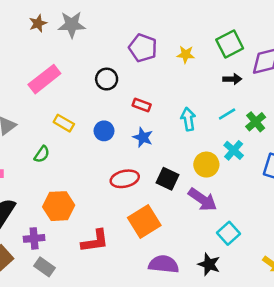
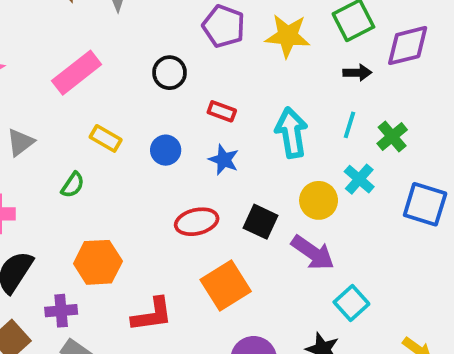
yellow star: (186, 54) -> (288, 36), size x1.6
cyan line: (227, 114) -> (350, 125), turned -42
cyan arrow: (188, 119) -> (291, 133), size x1.4

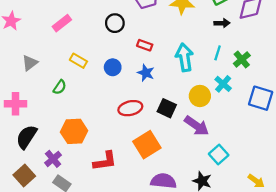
pink rectangle: (77, 73) -> (62, 23), size x0.7
purple cross: (61, 311) -> (53, 159), turned -35

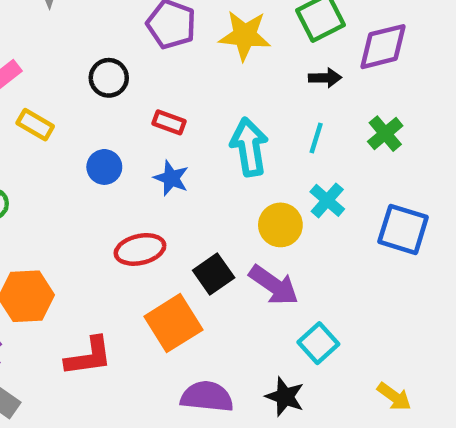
green cross: (242, 60) -> (385, 134), moved
yellow rectangle: (78, 61) -> (35, 125), moved
black square: (167, 108) -> (214, 274), moved, turned 30

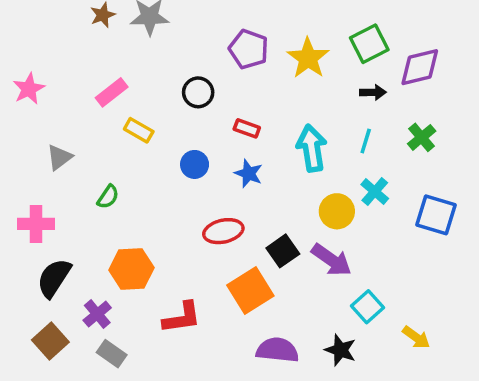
yellow star: (245, 35) -> (308, 58), turned 30
yellow arrow: (394, 397) -> (416, 337), moved

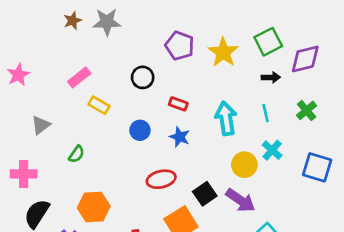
cyan line: (366, 141) -> (266, 113), turned -30

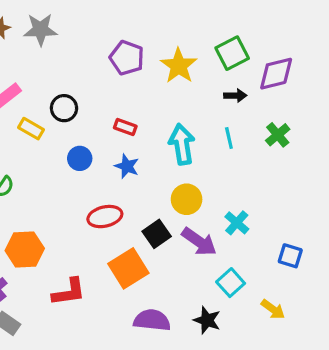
black circle: (143, 77) -> (64, 108), moved
cyan cross: (272, 150) -> (237, 223), moved
yellow circle: (244, 165) -> (187, 199), moved
blue square: (317, 167) -> (290, 256), moved, size x0.7

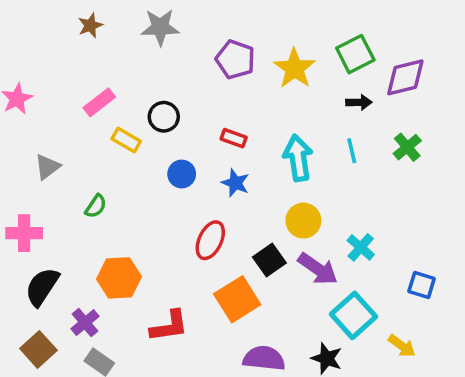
gray star: (40, 30) -> (160, 27), moved
red ellipse: (105, 217) -> (210, 240), turned -52
cyan square: (231, 283) -> (354, 315), size x1.4

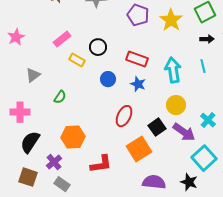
red rectangle: (234, 138) -> (137, 59), size x1.5
brown square: (38, 349) -> (28, 177), turned -30

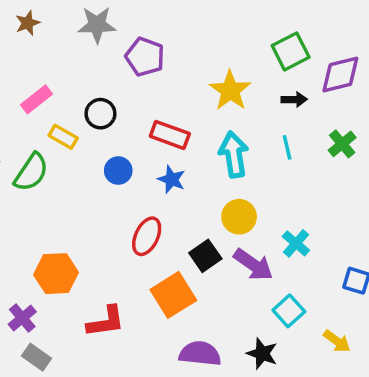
purple pentagon: (138, 15) -> (145, 57), moved
yellow star: (171, 20) -> (230, 91), moved
green semicircle: (60, 97) -> (31, 172), moved, size x1.6
cyan square: (204, 158) -> (289, 311), size x0.7

